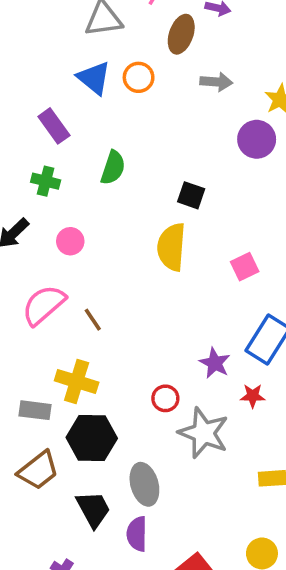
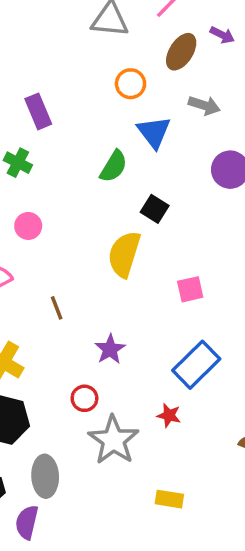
blue triangle: (94, 78) -> (154, 132), moved
green semicircle: (113, 168) -> (114, 166), moved
brown line: (93, 320) -> (57, 308), moved
purple star: (215, 363) -> (110, 349), moved

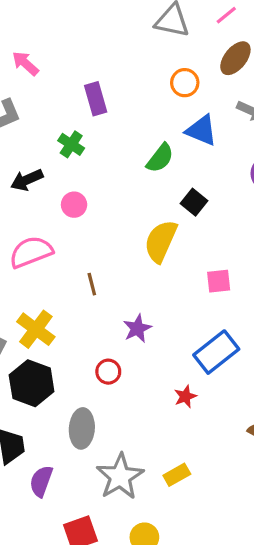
blue triangle: (154, 132) -> (201, 130), turned -36
red star: (169, 415) -> (185, 397), turned 30
gray star: (113, 440) -> (120, 477), moved
gray ellipse: (45, 476) -> (82, 428), moved
yellow rectangle: (169, 499) -> (177, 475), turned -45

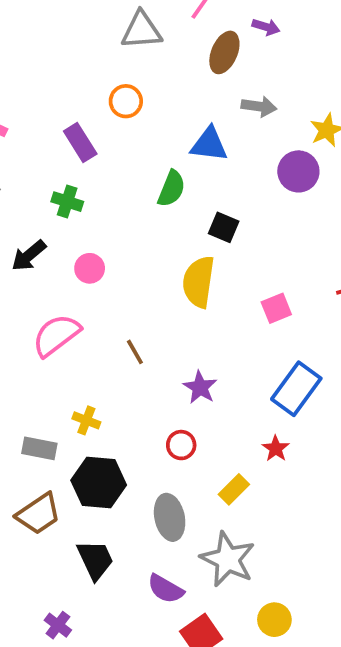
orange circle: (185, 83) -> (126, 101), moved
yellow cross: (36, 329) -> (86, 420), size x0.6
yellow rectangle: (177, 475) -> (234, 489), moved
purple semicircle: (41, 481) -> (166, 589), moved, turned -64

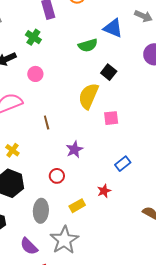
green semicircle: (172, 189) -> (88, 45), turned 36
pink square: (276, 308) -> (111, 118), moved
blue rectangle: (296, 389) -> (123, 164), size x0.6

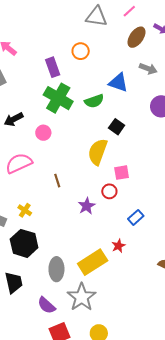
green cross: (33, 37) -> (58, 98), moved, size x1.8
red circle: (57, 176) -> (109, 191), moved
yellow rectangle: (77, 206) -> (93, 262), size x1.8

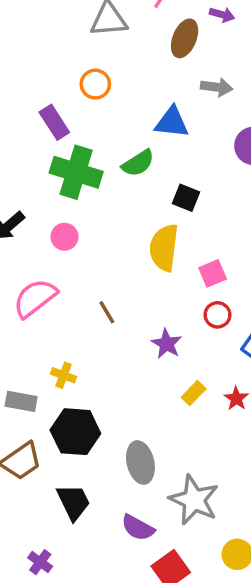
red circle: (109, 191) -> (218, 315), moved
yellow rectangle: (93, 262) -> (194, 393), moved, size x0.5

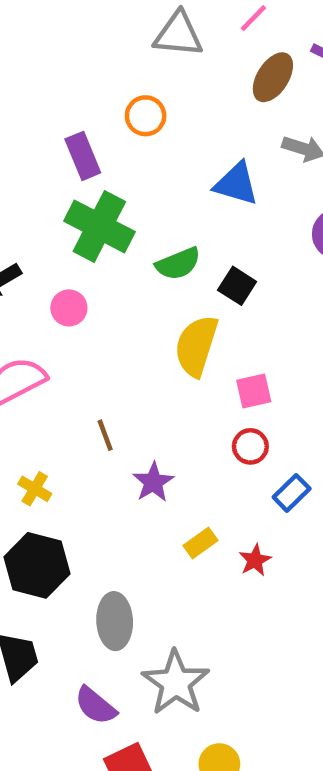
green semicircle: (138, 163) -> (178, 264), moved
brown line: (107, 312) -> (105, 435), moved
purple star: (167, 344) -> (153, 482), moved

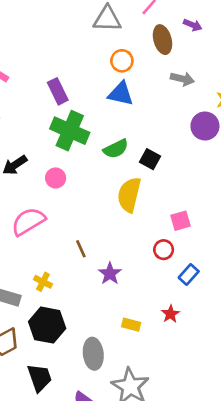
brown ellipse: (273, 77) -> (162, 40), turned -44
orange circle: (146, 116) -> (122, 61), moved
blue triangle: (236, 184) -> (121, 94), moved
pink square: (254, 391) -> (181, 221), moved
yellow rectangle: (200, 543) -> (131, 325), moved, turned 54

